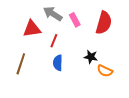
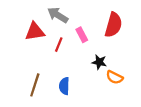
pink rectangle: (75, 20) -> (82, 35), moved
blue semicircle: (58, 63) -> (64, 86), moved
brown line: (21, 64) -> (35, 85), moved

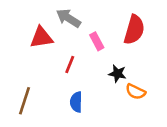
red line: (59, 45) -> (70, 65), moved
brown line: (35, 85) -> (25, 101), moved

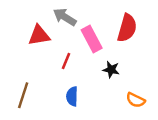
pink rectangle: (97, 41) -> (92, 39), size x1.5
orange semicircle: (136, 92) -> (136, 100), moved

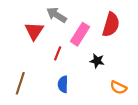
red triangle: (39, 35) -> (34, 31), turned -48
pink rectangle: (92, 39) -> (80, 34), turned 60

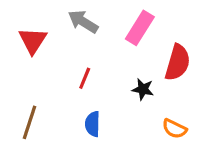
red semicircle: (111, 25) -> (178, 63), moved
red triangle: (34, 31) -> (33, 40), moved
pink rectangle: (80, 34) -> (140, 28), moved

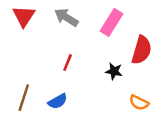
red triangle: (33, 40) -> (24, 16), moved
blue semicircle: (93, 124) -> (58, 101), moved, turned -120

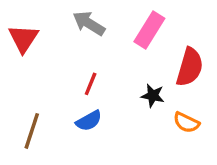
red triangle: (24, 16) -> (23, 38), moved
blue semicircle: (58, 101) -> (89, 121), moved
orange semicircle: (139, 103) -> (186, 123), moved

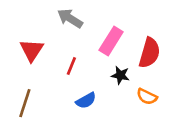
pink rectangle: (149, 30) -> (111, 41), moved
red triangle: (23, 38) -> (32, 50), moved
blue semicircle: (89, 121) -> (86, 101), moved

